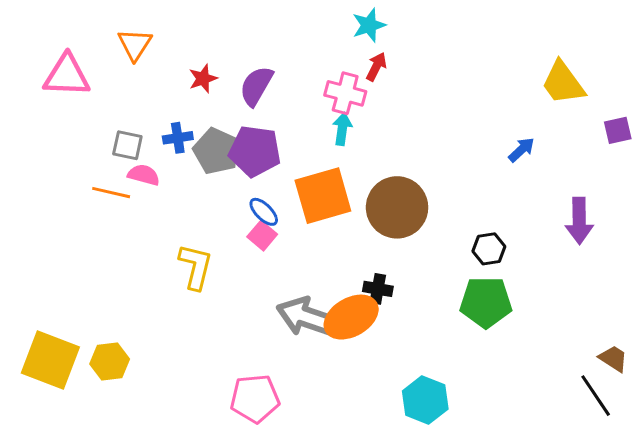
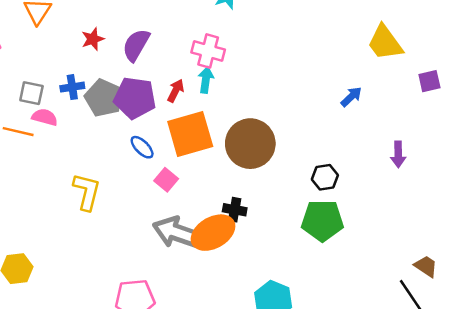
red arrow: (376, 67) -> (176, 91), moved
purple arrow: (579, 221) -> (398, 154), size x0.7
pink square: (262, 236) -> (166, 180), moved

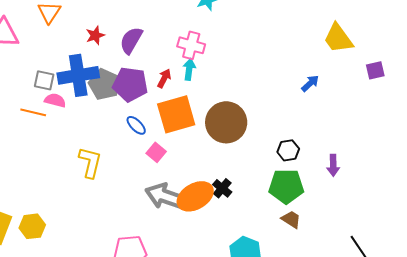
blue cross: (72, 87) -> (78, 75), size x2.0
purple arrow: (398, 154) -> (333, 165), moved
black cross: (235, 210) -> (222, 188), moved, turned 30
brown trapezoid: (426, 266) -> (291, 219), moved

